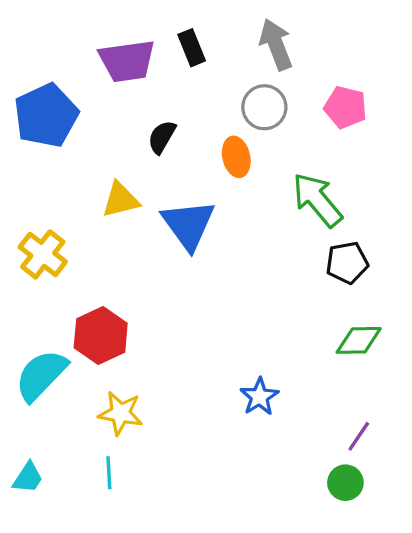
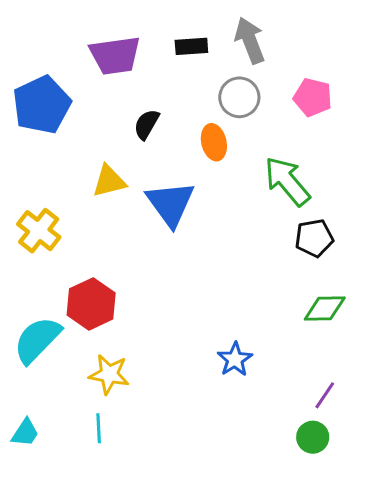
black rectangle: (192, 48) -> (191, 46), moved, turned -72

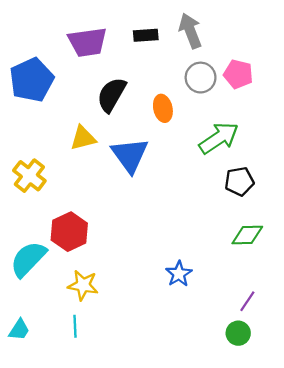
gray circle: (239, 97) -> (201, 78), moved
black semicircle: (147, 124) -> (112, 95), size x1.5
green arrow: (287, 181) -> (219, 138), turned 96

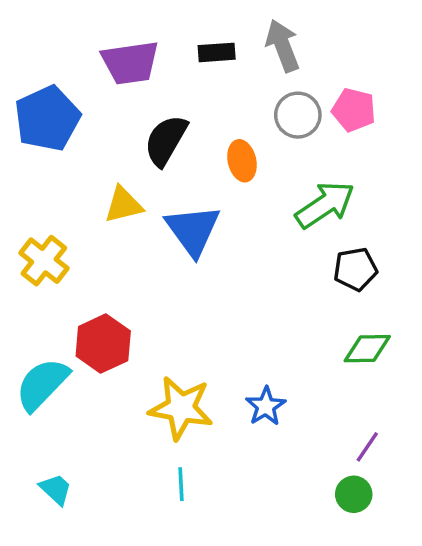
yellow star: (83, 285) -> (181, 408), moved, size x1.4
cyan line: (75, 326) -> (181, 484), moved
cyan trapezoid: (19, 330) -> (56, 489), moved, turned -80

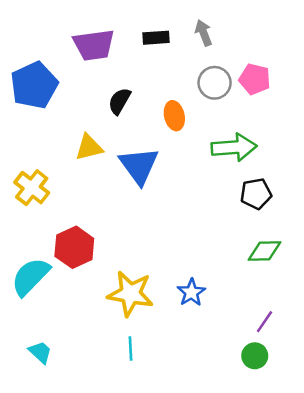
gray arrow: (283, 46) -> (204, 33), size x0.7
black semicircle: (166, 140) -> (119, 101), size x0.7
green arrow: (325, 205) -> (234, 147), turned 30

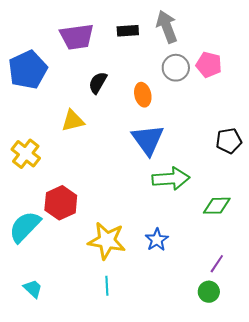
gray arrow: (204, 33) -> (167, 27), size x1.5
green arrow: (234, 147) -> (171, 179), moved
blue triangle: (139, 166) -> (148, 140), moved
black pentagon: (256, 194) -> (229, 141), moved

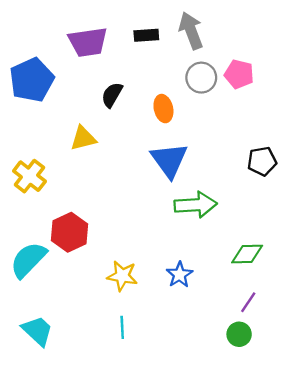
green diamond: (217, 206) -> (247, 254), moved
yellow star: (107, 241) -> (122, 276), size x0.7
cyan trapezoid: (33, 289) -> (37, 331), size x1.4

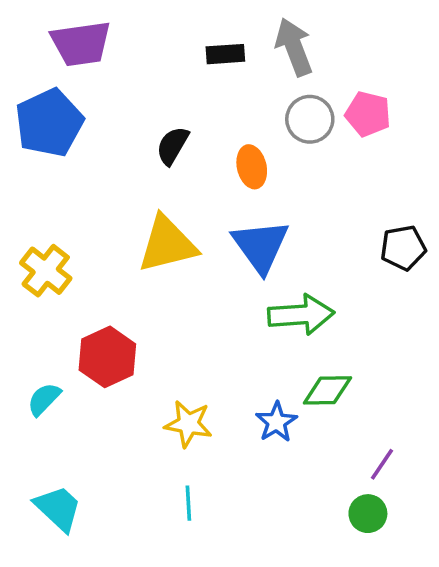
purple trapezoid: (88, 42) -> (81, 44), moved
yellow triangle: (83, 138) -> (167, 244), moved, size x1.5
green diamond: (247, 254) -> (327, 390), moved
cyan semicircle: (28, 260) -> (44, 399), size x0.6

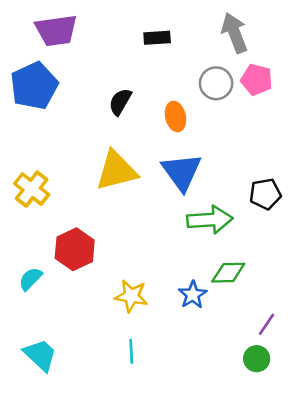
gray arrow: (294, 47) -> (235, 33), moved
black pentagon: (403, 248) -> (265, 194), moved

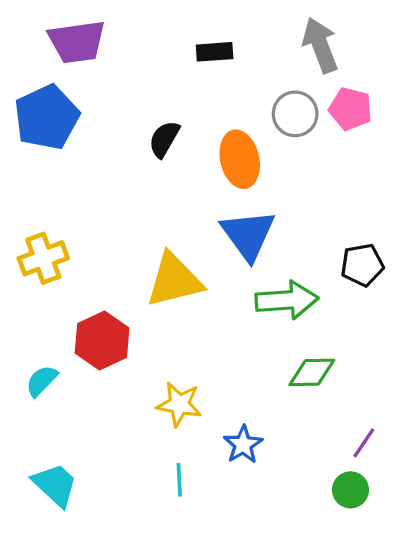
orange ellipse: (175, 116) -> (240, 159), size x1.4
yellow triangle: (116, 171) -> (174, 280), moved
yellow cross: (32, 189) -> (43, 258), turned 32
blue star: (193, 295) -> (243, 445), moved

